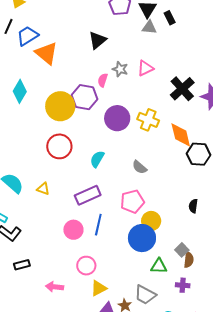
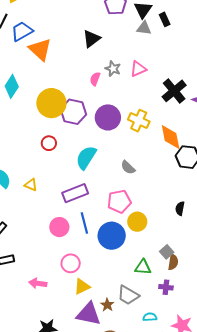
purple hexagon: (85, 97) -> (73, 112), moved
red circle: (59, 146) -> (49, 143), size x0.6
cyan semicircle: (97, 159) -> (86, 157), size x1.4
blue line: (98, 225) -> (84, 223), turned -30
blue circle: (142, 238) -> (112, 236), moved

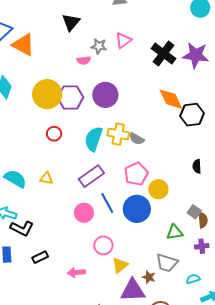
pink semicircle: (95, 79) -> (84, 60), turned -104
yellow cross: (139, 121) -> (118, 134), moved

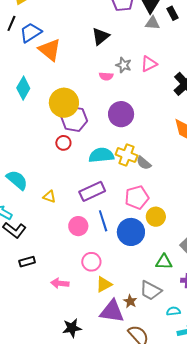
purple hexagon: (70, 97) -> (74, 119), moved
cyan semicircle: (94, 139) -> (101, 155), turned 55
yellow triangle: (46, 178) -> (49, 197), moved

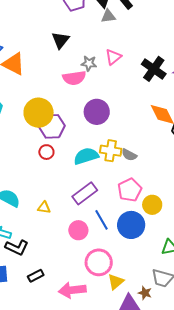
pink semicircle: (106, 76) -> (74, 78), size x1.6
pink circle: (91, 262) -> (99, 262), size x1.4
pink arrow: (60, 283) -> (72, 290), size x1.5

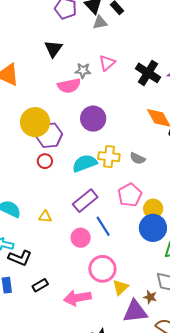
gray semicircle: (129, 155) -> (138, 158), moved
blue circle: (131, 225) -> (153, 228), moved

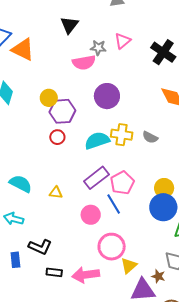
yellow circle: (35, 122) -> (49, 98), size x0.6
pink pentagon: (130, 195) -> (122, 183), moved
black L-shape: (20, 258) -> (40, 247), moved
black rectangle: (40, 285) -> (54, 272), moved, turned 35

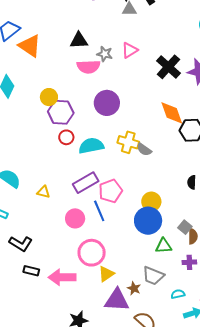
black triangle: (69, 25) -> (79, 40), moved, turned 42
yellow cross: (122, 135) -> (128, 142), moved
red circle: (57, 137) -> (66, 137), moved

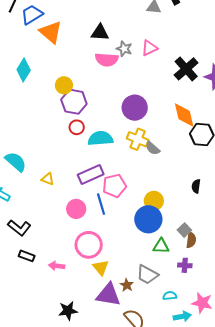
purple circle: (107, 103) -> (135, 108), moved
yellow triangle: (106, 274) -> (101, 268), turned -42
pink arrow: (62, 277) -> (57, 266), size x0.6

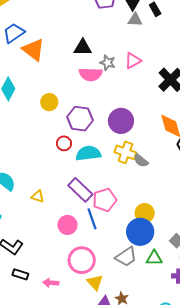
purple hexagon: (74, 102) -> (80, 119), moved
purple rectangle: (91, 174) -> (80, 190), turned 70
gray trapezoid: (147, 275) -> (126, 257), moved, turned -60

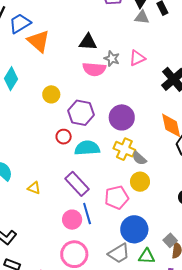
pink pentagon: (105, 200) -> (117, 198), moved
yellow circle: (145, 213) -> (140, 182), moved
pink circle: (67, 225) -> (72, 220), moved

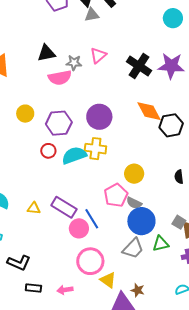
yellow cross: (124, 149) -> (95, 149), moved
gray semicircle: (139, 158) -> (134, 203), moved
purple rectangle: (77, 184) -> (64, 207), moved

